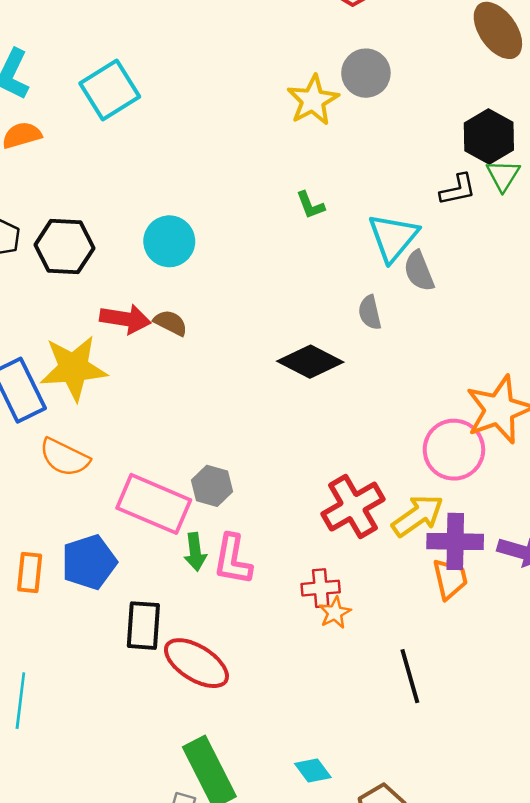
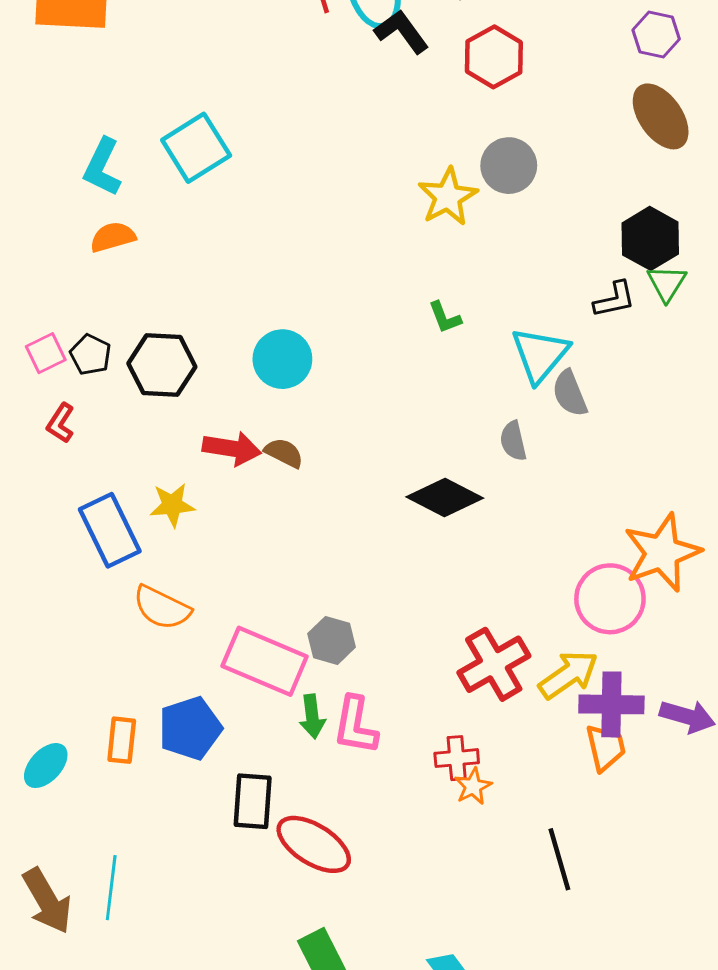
cyan square: (110, 90) -> (196, 148), moved
yellow star: (74, 368) -> (172, 505), size x0.6

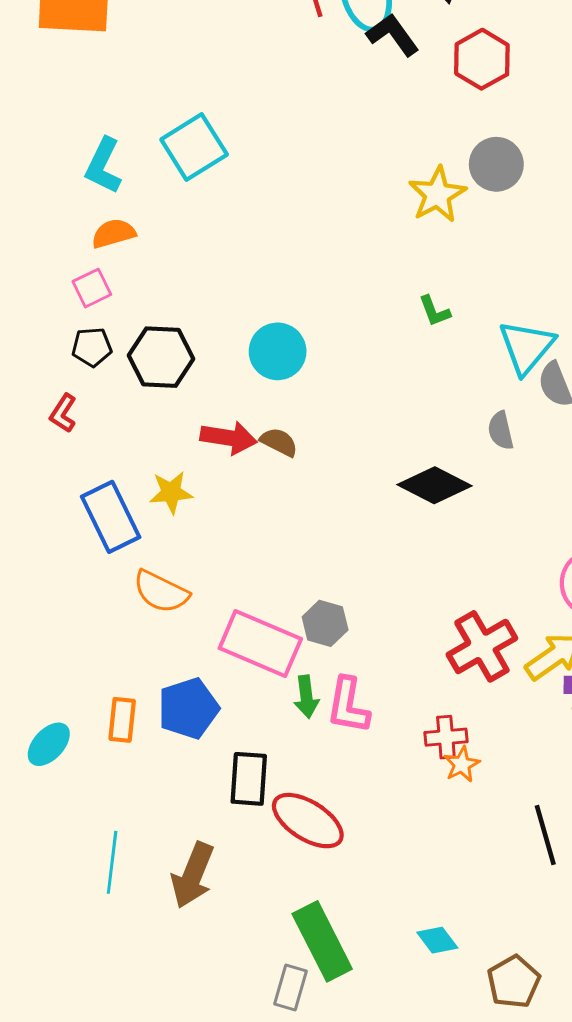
pink square: (46, 353) -> (92, 288), moved
black pentagon: (90, 355) -> (92, 347), turned -30
brown arrow: (47, 901) -> (193, 875), moved, turned 52

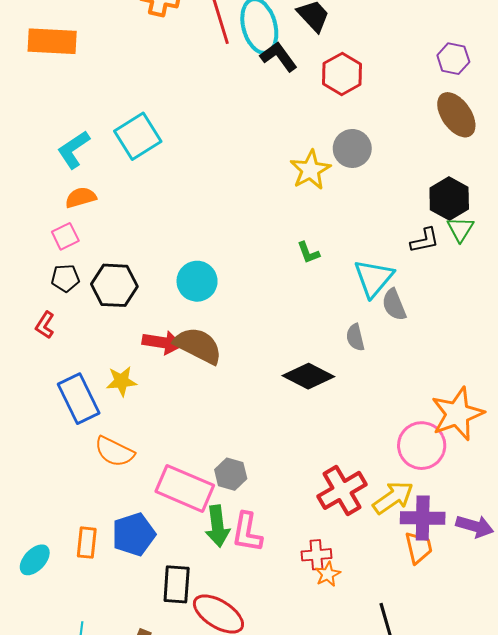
cyan L-shape: (103, 166) -> (74, 149), turned 30
brown semicircle: (279, 442) -> (198, 346), size x1.8
green arrow: (306, 697) -> (217, 526), size x1.4

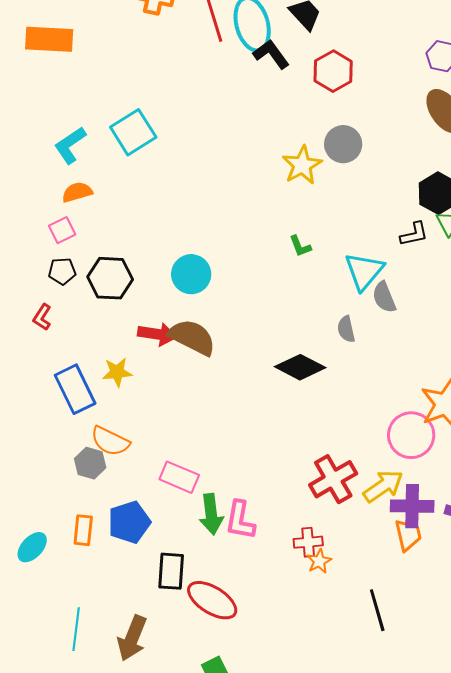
gray hexagon: (231, 474) -> (90, 463), moved
pink rectangle: (185, 488) -> (179, 477), size x0.7

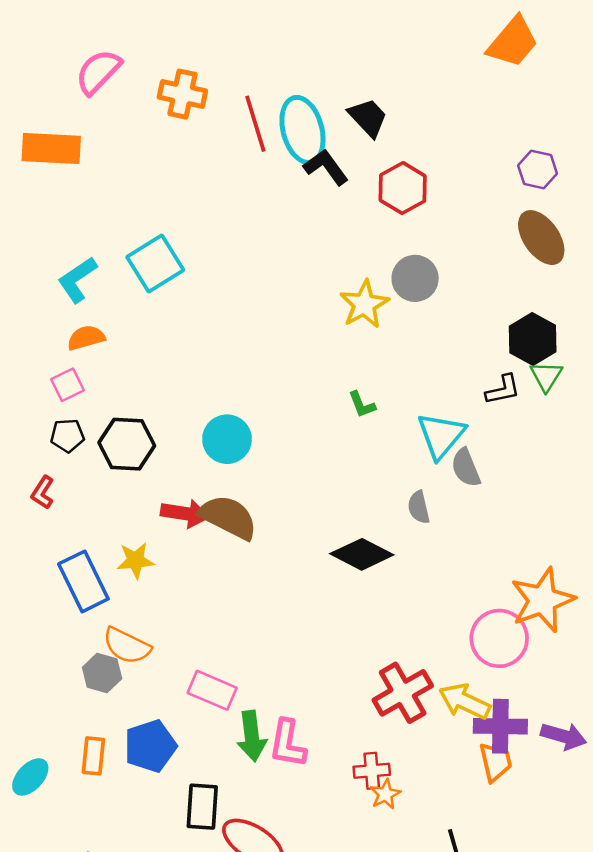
yellow arrow: (383, 486) -> (465, 701), turned -120

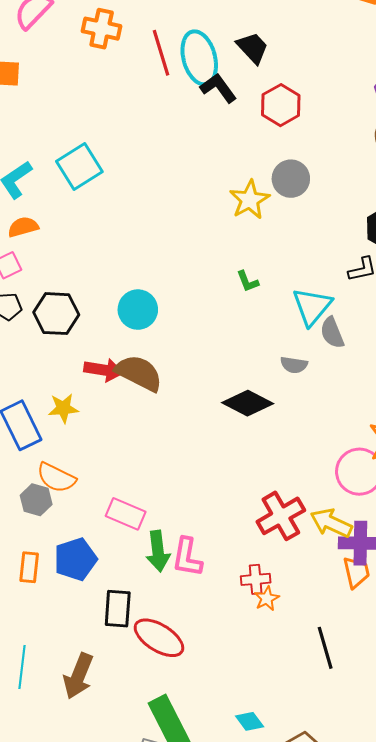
gray semicircle: (419, 507) -> (294, 365), turned -68

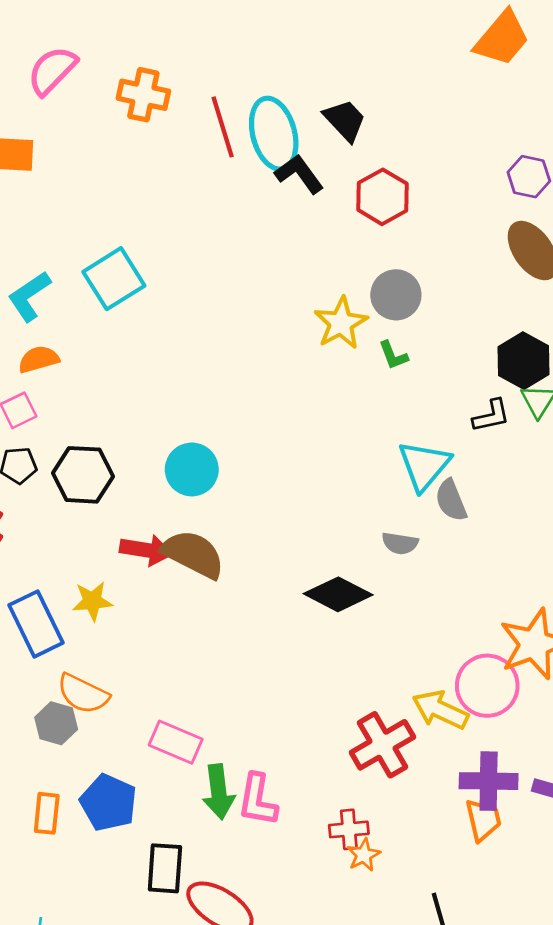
green L-shape: (248, 281) -> (393, 355), moved
yellow arrow: (331, 523) -> (440, 710), moved
blue pentagon: (75, 559) -> (108, 803), turned -30

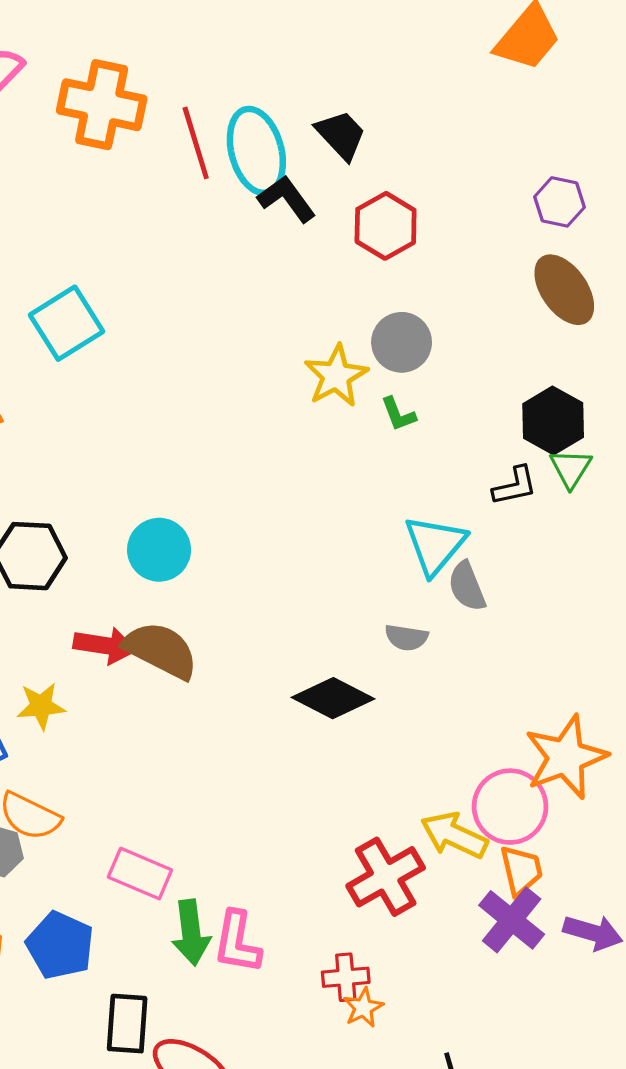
orange cross: (143, 95) -> (102, 105), size x1.4
purple cross: (489, 781) -> (512, 920), turned 38
orange trapezoid: (483, 820) -> (521, 870), moved

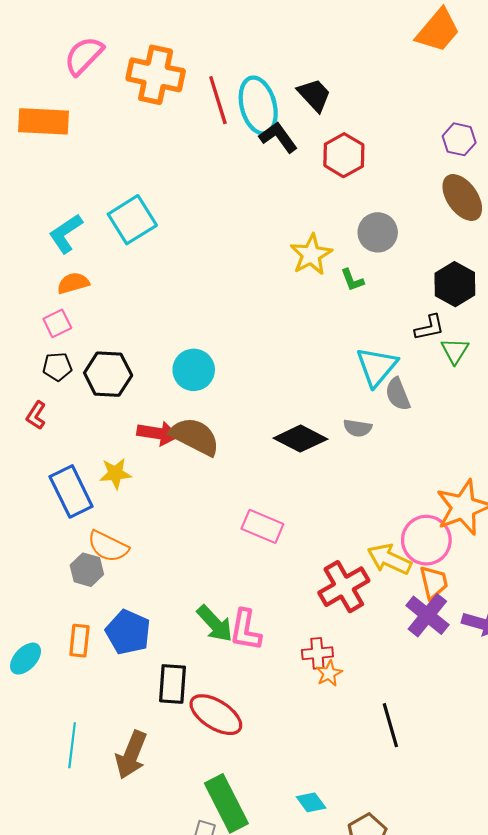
gray circle: (402, 342) -> (378, 232), moved
green triangle: (571, 468) -> (455, 351), moved
black diamond: (333, 698) -> (300, 439), moved
pink rectangle: (140, 874) -> (262, 526), moved
green arrow: (191, 933) -> (215, 624), turned -36

